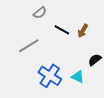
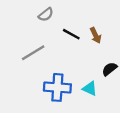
brown arrow: (83, 31) -> (96, 35), turned -56
blue cross: (50, 76) -> (57, 87), turned -30

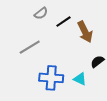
black line: (71, 34) -> (64, 22), moved, turned -63
brown arrow: (96, 35) -> (85, 32), size x1.5

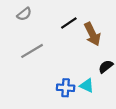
gray semicircle: (41, 13) -> (24, 14), moved
blue cross: (51, 78) -> (66, 88), moved, size x0.7

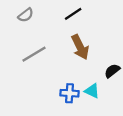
black line: (69, 23) -> (73, 14), moved
brown arrow: (92, 34) -> (80, 47), moved

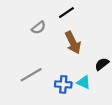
gray semicircle: (26, 15) -> (39, 28), moved
gray line: (34, 54) -> (31, 75), moved

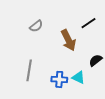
black line: (66, 13) -> (88, 23), moved
gray line: (31, 75) -> (29, 70), turned -50

